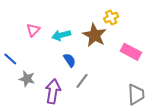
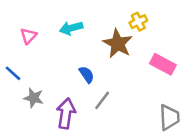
pink triangle: (33, 30) -> (28, 36), moved
cyan arrow: (61, 35) -> (71, 28), moved

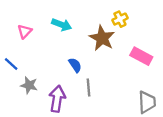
cyan arrow: (71, 28) -> (62, 25), turned -144
gray line: (102, 100) -> (89, 88), turned -42

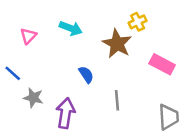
gray line: (89, 88) -> (117, 100), moved

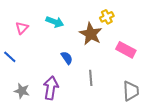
gray star: (33, 98) -> (22, 91), moved

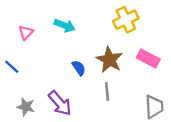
yellow cross: (107, 17) -> (126, 20), size x1.5
brown star: (91, 34) -> (109, 60), moved
purple arrow: (51, 88) -> (60, 103), turned 130

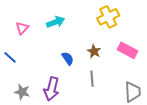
cyan arrow: (65, 26) -> (56, 22), turned -42
brown star: (109, 60) -> (94, 51), size x0.6
purple arrow: (60, 103) -> (52, 89), turned 55

